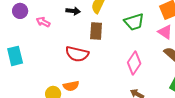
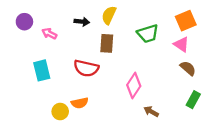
cyan rectangle: (15, 56) -> (42, 70), moved
pink diamond: (134, 63) -> (134, 86), moved

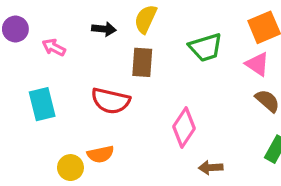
brown arrow: (151, 112) -> (211, 168), turned -32

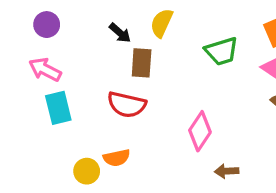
purple circle: (15, 29) -> (47, 25), moved
black arrow: (104, 29) -> (120, 33), turned 35
pink arrow: (54, 47) -> (45, 70), moved, size x1.4
brown rectangle: (142, 62) -> (142, 63), moved

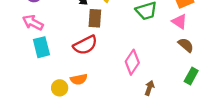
red semicircle: (127, 105) -> (85, 45), turned -40
brown arrow: (227, 171) -> (149, 88), turned 112

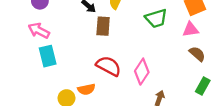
pink triangle: (179, 22) -> (191, 29), turned -42
red semicircle: (85, 45) -> (109, 66), moved, turned -125

